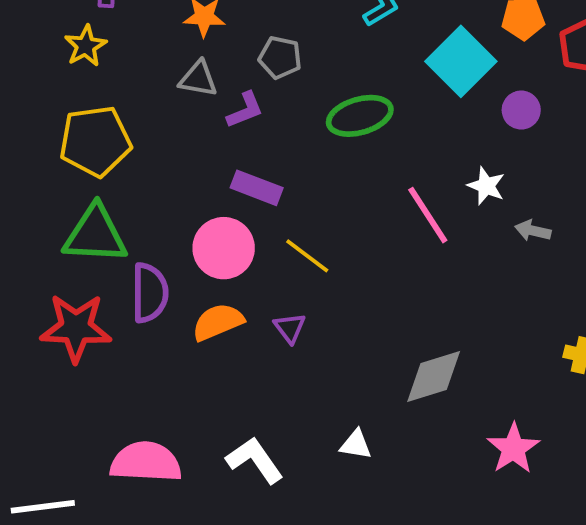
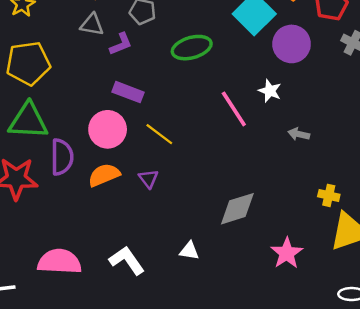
purple circle: (521, 110) -> (292, 44), size x1.6
gray arrow: (533, 231) -> (299, 134), moved

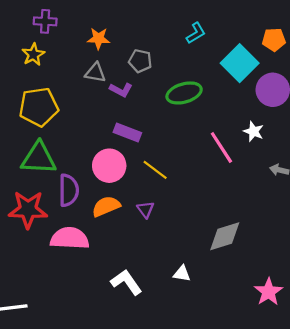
purple L-shape: (121, 44) -> (121, 90), turned 50
pink star: (287, 253) -> (268, 292), moved
pink semicircle: (59, 262) -> (70, 238), moved

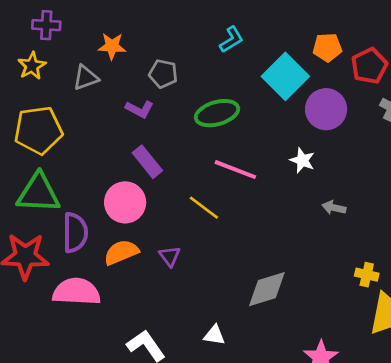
gray triangle: (95, 73) -> (86, 78), moved, turned -30
purple rectangle: (127, 133) -> (147, 162), turned 30
pink line: (221, 148) -> (235, 170), moved, turned -36
yellow line: (155, 170) -> (204, 208), moved

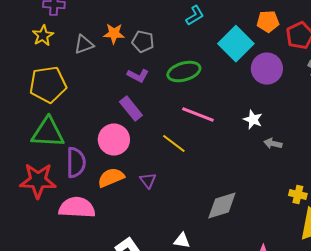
orange star: (112, 46) -> (114, 34), moved
purple L-shape: (140, 109) -> (138, 76), moved
white star: (302, 160) -> (253, 120), moved

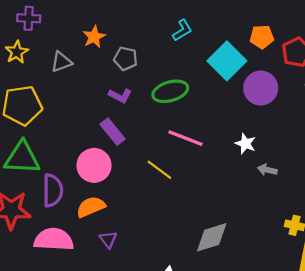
orange star: (114, 34) -> (94, 37), moved, turned -30
purple triangle: (148, 181) -> (108, 239), moved

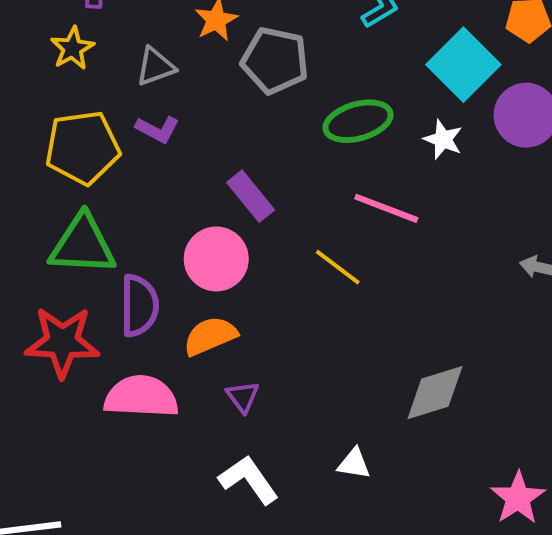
gray pentagon: (126, 59) -> (275, 60), size x1.5
purple L-shape: (120, 96) -> (157, 129), moved
white star: (245, 144) -> (443, 139), moved

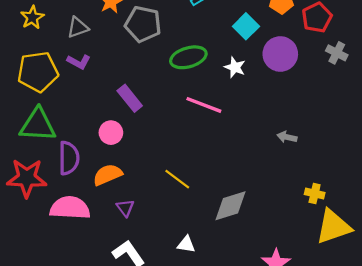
cyan square: (463, 65) -> (246, 26), size x0.7
pink circle: (216, 259) -> (111, 133), size x0.7
yellow line: (338, 267) -> (177, 179), moved

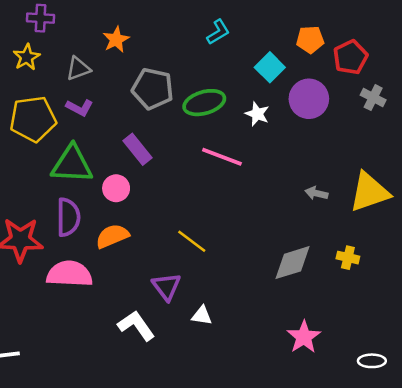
gray pentagon: (143, 24) -> (153, 89), moved
green triangle: (38, 125) -> (72, 164), moved
gray diamond: (230, 206) -> (292, 263), moved
purple triangle: (125, 208) -> (166, 287), moved, size x1.4
yellow triangle: (333, 227) -> (369, 192), moved

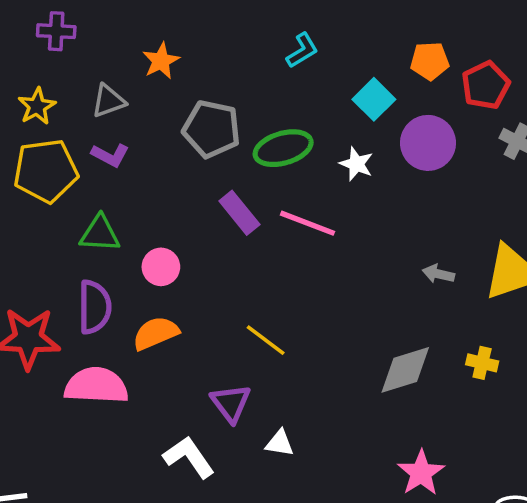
yellow star: (27, 57) -> (37, 106), moved
purple rectangle: (138, 149) -> (239, 213), moved
green triangle: (72, 164) -> (100, 234), size x0.7

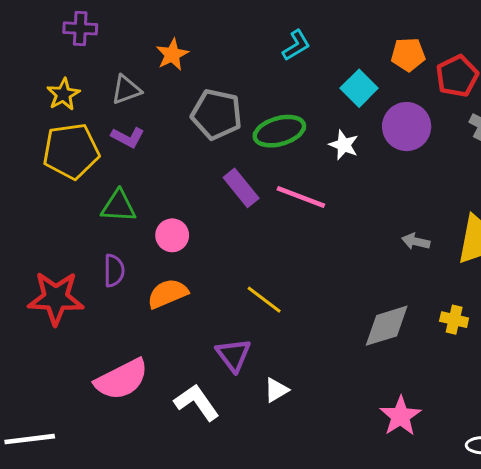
purple semicircle: (95, 307) -> (114, 271), size x0.7
pink semicircle: (96, 386) -> (122, 379), moved, turned 150
white triangle: (280, 443) -> (276, 390), turned -40

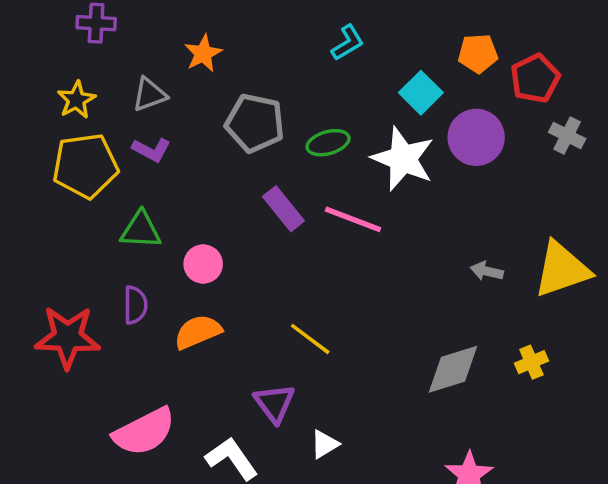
green ellipse: (279, 131) -> (328, 143), size x0.7
white star: (344, 145) -> (403, 159), size x1.8
yellow cross: (454, 320) -> (531, 362), turned -36

